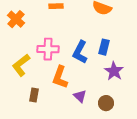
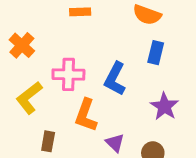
orange cross: (16, 19) -> (22, 45), moved
blue rectangle: (104, 47) -> (156, 53), moved

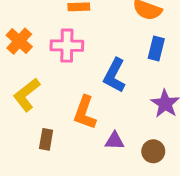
pink cross: (68, 74) -> (67, 46), moved
purple triangle: (115, 143) -> (115, 141), turned -42

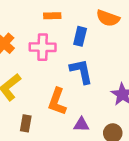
blue rectangle: (156, 49) -> (80, 36), moved
blue L-shape: (115, 75) -> (81, 71), turned 140

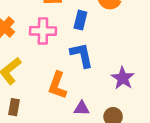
brown rectangle: (26, 123) -> (14, 107), moved

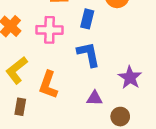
orange L-shape: (57, 85) -> (48, 85), moved
purple triangle: (82, 108) -> (95, 98), moved

